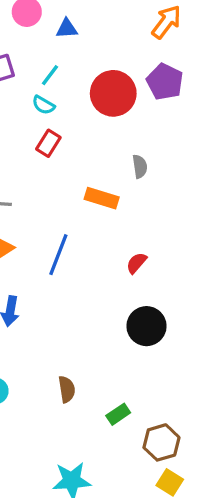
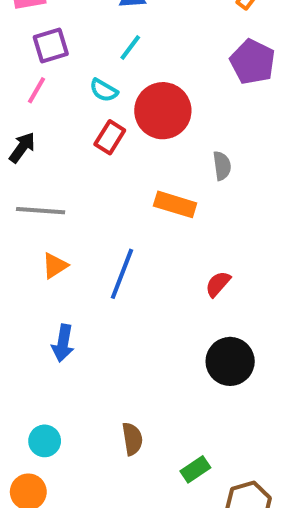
cyan line: (50, 75) -> (130, 48), moved
red circle: (113, 93) -> (163, 111), moved

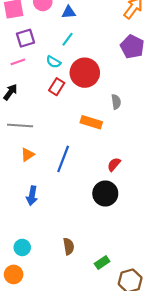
pink line: (36, 90) -> (18, 62), turned 40
black circle: (230, 361) -> (105, 193), moved

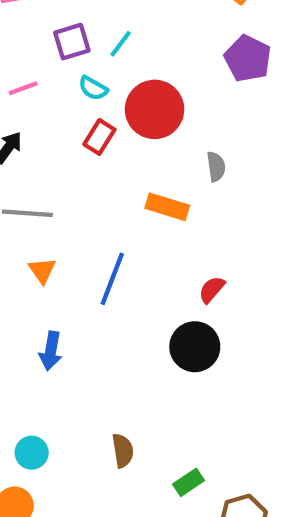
purple square: (25, 38) -> (72, 42), moved
orange triangle: (28, 155) -> (42, 270), turned -32

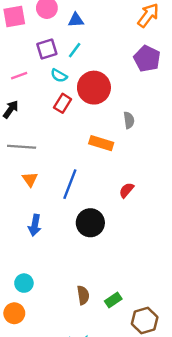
black circle: (195, 347) -> (90, 223), moved
brown semicircle: (123, 451) -> (83, 295), moved

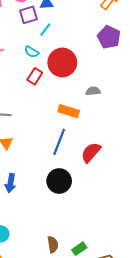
purple square: (47, 49) -> (28, 15), moved
gray semicircle: (129, 120) -> (93, 91), turned -88
blue line: (70, 184) -> (59, 142), moved
red semicircle: (127, 190) -> (91, 152), size x1.5

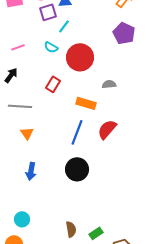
red rectangle: (35, 76) -> (53, 84), moved
red semicircle: (91, 152) -> (107, 129), moved

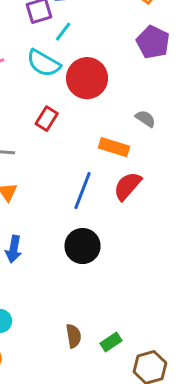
cyan semicircle: (51, 47) -> (44, 63), size x1.6
gray semicircle: (109, 84) -> (145, 119), moved, turned 40
orange rectangle: (86, 103) -> (114, 147), moved

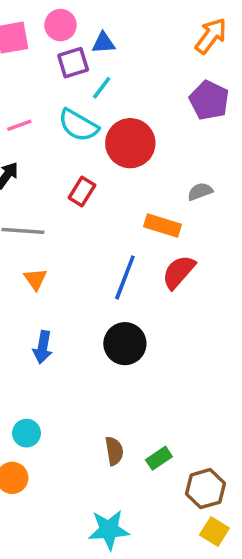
gray semicircle: (145, 119) -> (200, 192), turned -54

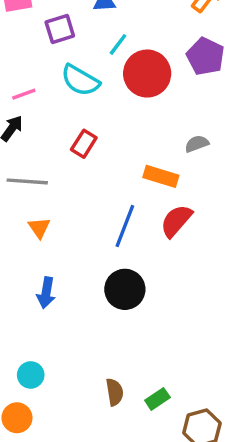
purple square: (73, 63) -> (60, 29), moved
cyan line: (102, 88) -> (118, 44), moved
pink line: (19, 125) -> (24, 94), moved
red circle: (130, 143) -> (147, 74), moved

